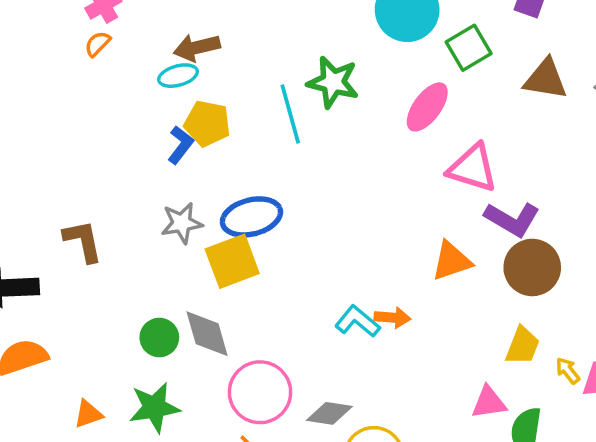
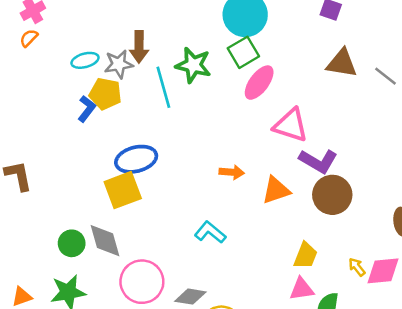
brown arrow: (197, 48) -> (139, 47), moved, turned -76
green square: (469, 48) -> (243, 52), moved
gray star: (182, 223) -> (119, 64), moved
orange arrow: (392, 318) -> (232, 172), moved
yellow trapezoid: (522, 346) -> (305, 255), moved

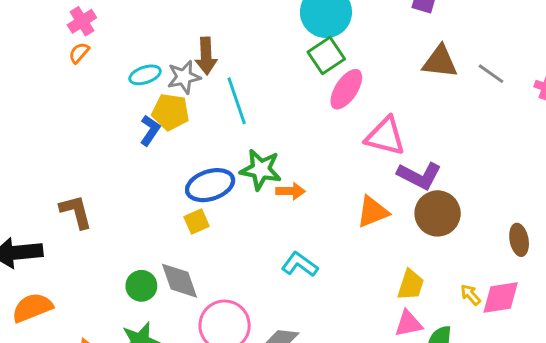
green star: (193, 65) -> (261, 170), moved
orange arrow: (232, 172) -> (291, 191), moved
yellow square: (123, 190) -> (197, 221), size x0.6

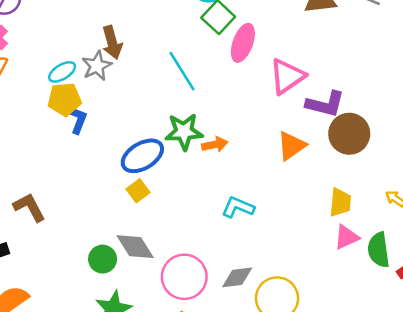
cyan line: (237, 101) -> (182, 71), moved
yellow pentagon: (171, 112) -> (65, 99), moved
pink triangle: (385, 136) -> (287, 76), turned -36

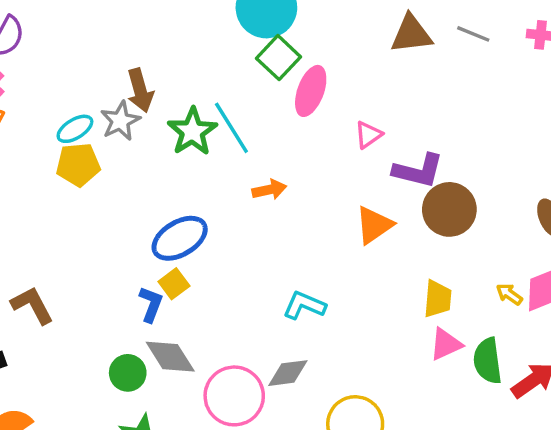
pink triangle: (287, 76) -> (368, 135), size x0.6
blue L-shape: (78, 120) -> (151, 304), moved
green star: (184, 132) -> (192, 131), moved, turned -30
orange arrow: (215, 144) -> (269, 190), moved
gray diamond: (237, 277) -> (288, 373), moved

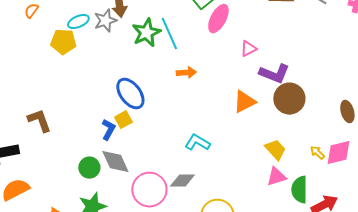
yellow pentagon: (78, 165) -> (63, 42), moved
blue ellipse: (180, 238) -> (130, 94), turned 76
yellow trapezoid: (438, 299) -> (275, 150), turned -55

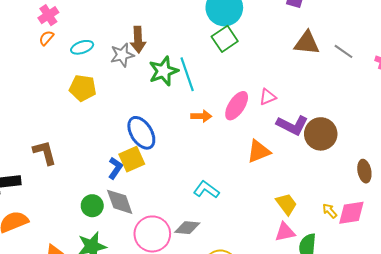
pink ellipse: (218, 19) -> (237, 106), moved
cyan ellipse: (78, 22) -> (82, 47), moved
yellow pentagon: (63, 42) -> (83, 88), moved
brown circle: (289, 99) -> (321, 134), moved
yellow square: (123, 120) -> (132, 159), size x1.4

